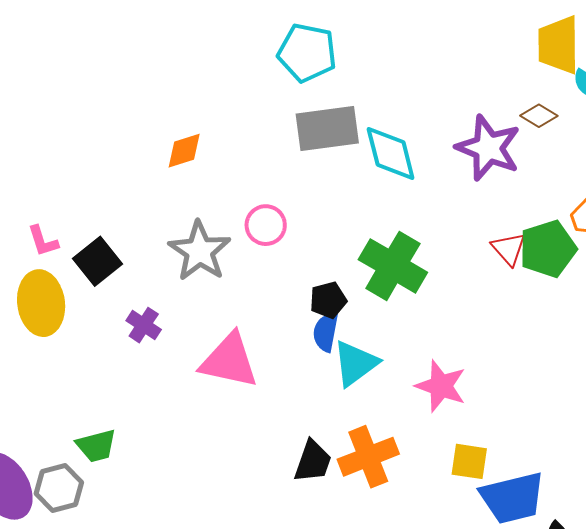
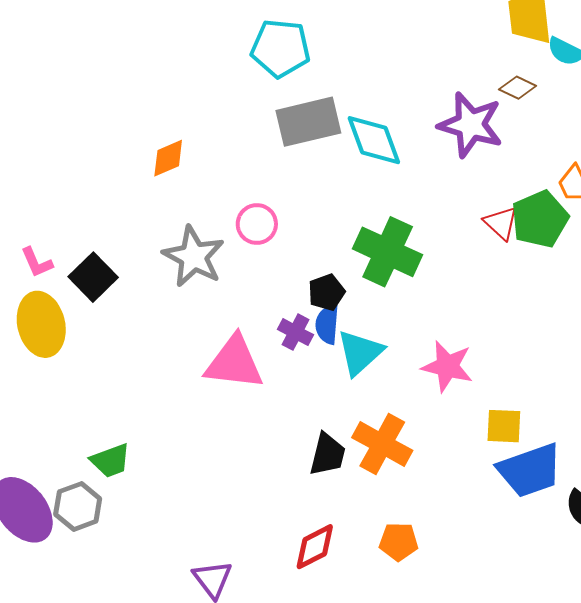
purple cross: (144, 325) -> (295, 332), moved
orange cross: (368, 457) -> (382, 444), turned -34
yellow square: (469, 461) -> (504, 426), moved

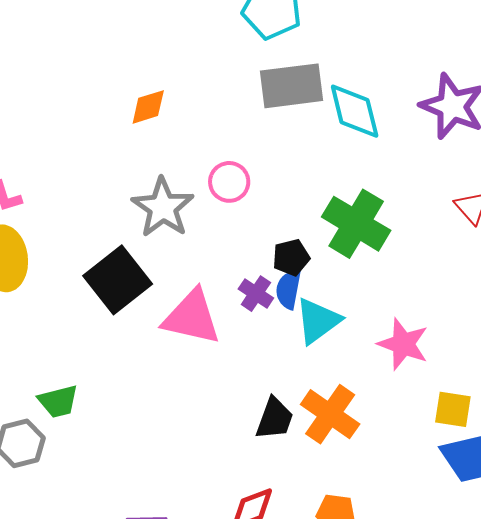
black square: (93, 277) -> (118, 280), moved, size x1.4

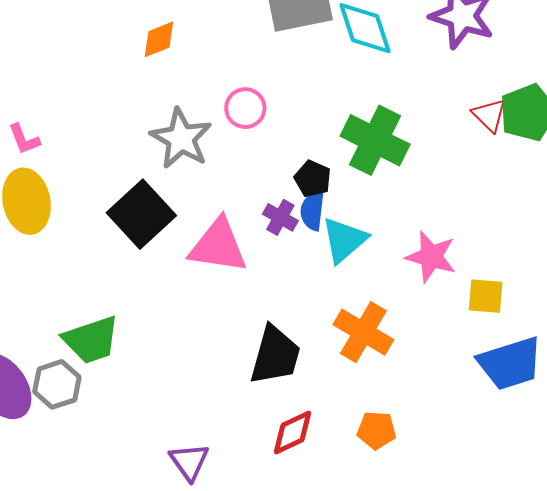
black pentagon: (291, 257) -> (313, 179), turned -30
green trapezoid: (58, 401) -> (91, 340), size x1.4
yellow square: (453, 409) -> (486, 296), moved
black trapezoid: (275, 419) -> (275, 355), moved, size x1.4

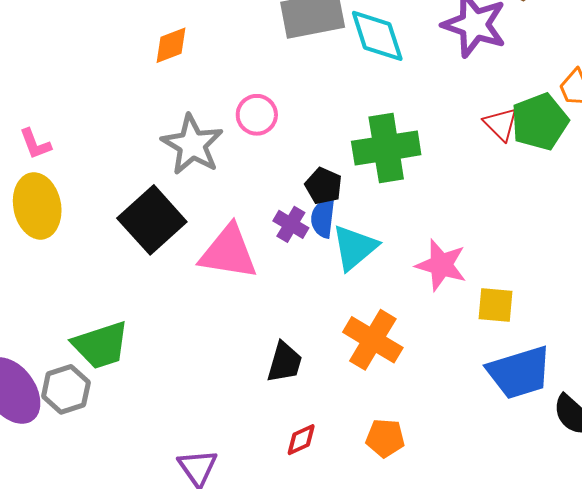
green cross: (375, 140) -> (386, 148), turned -36
black trapezoid: (275, 355) -> (284, 362), size x0.7
red diamond: (292, 433) -> (301, 440), size x0.7

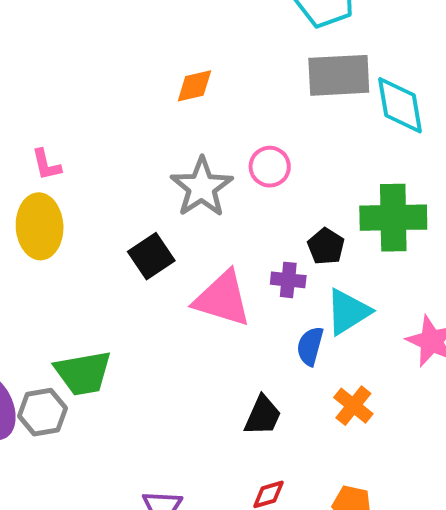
blue semicircle: (323, 218) -> (310, 346), moved
black square: (152, 220) -> (151, 256), size x0.7
purple cross: (291, 224) -> (288, 280), turned -32
orange cross: (373, 340) -> (353, 406), size x0.7

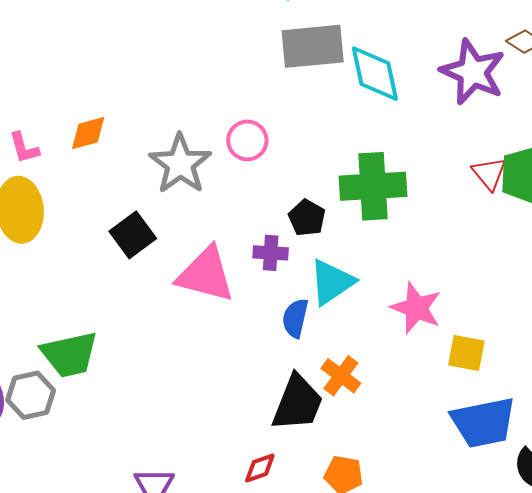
orange diamond: (194, 86) -> (88, 133), moved
black trapezoid: (263, 416) -> (298, 403), moved, size x1.4

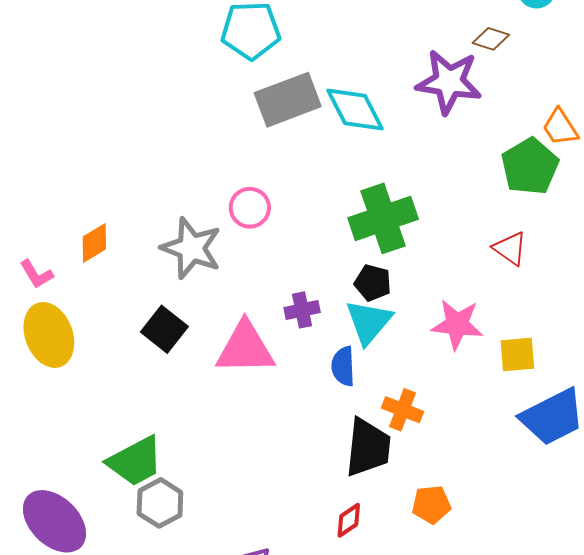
red triangle: (489, 173) -> (510, 248), moved
black pentagon: (307, 218) -> (373, 283), moved
gray hexagon: (31, 395) -> (160, 503), moved

